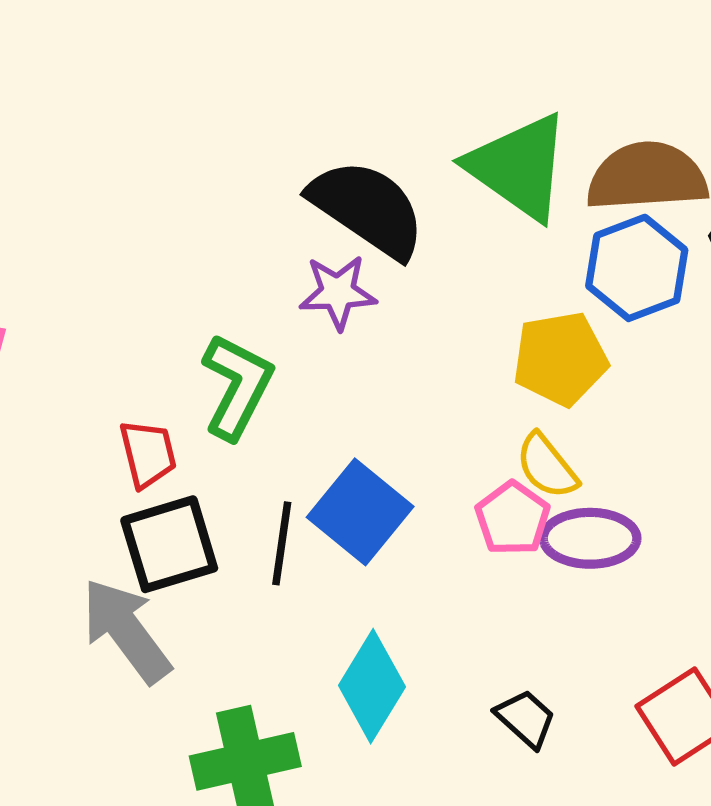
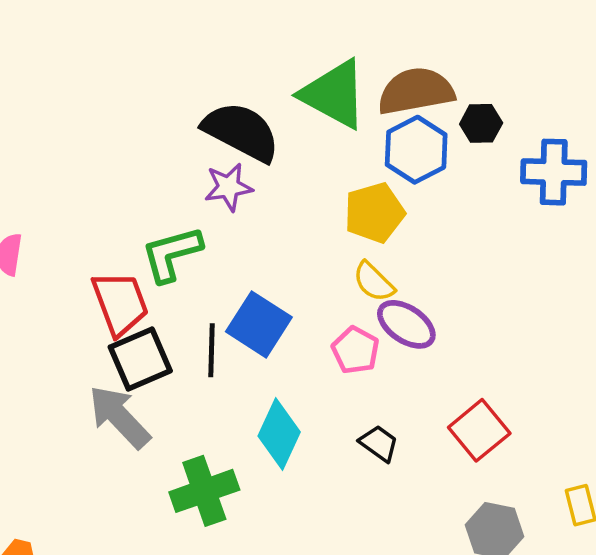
green L-shape: (237, 386) -> (172, 254), turned -126
red trapezoid: (148, 454) -> (120, 303), size x1.5
pink pentagon: (513, 518) -> (355, 350), moved
purple ellipse: (590, 538) -> (406, 324), turned 40

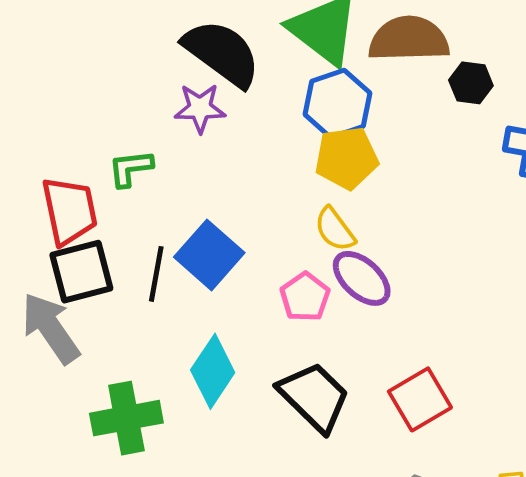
blue hexagon: (416, 150) -> (337, 104), moved
green L-shape: (172, 254) -> (131, 168), size x0.7
black trapezoid: (379, 443) -> (314, 397), size x1.8

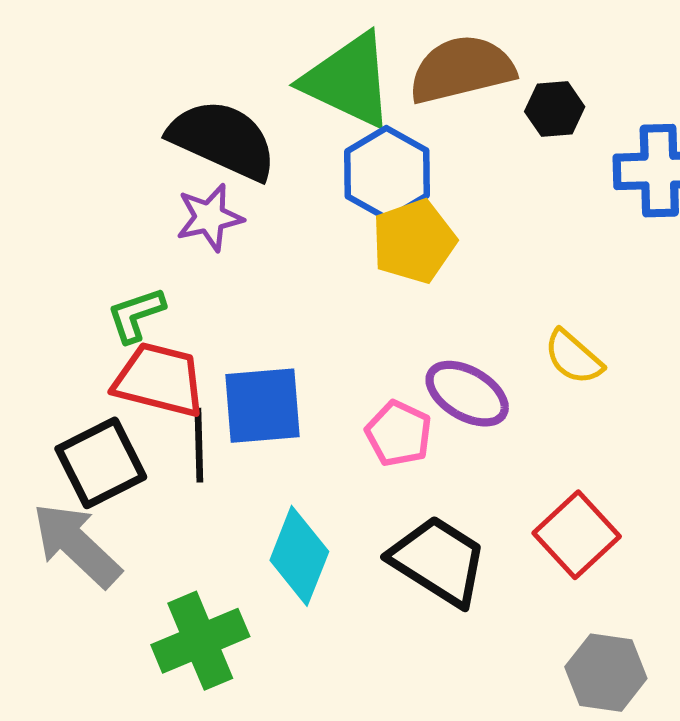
red trapezoid: (69, 211) -> (159, 380), moved, turned -52
yellow semicircle: (335, 229) -> (573, 357), moved
blue square: (209, 255) -> (263, 406), turned -34

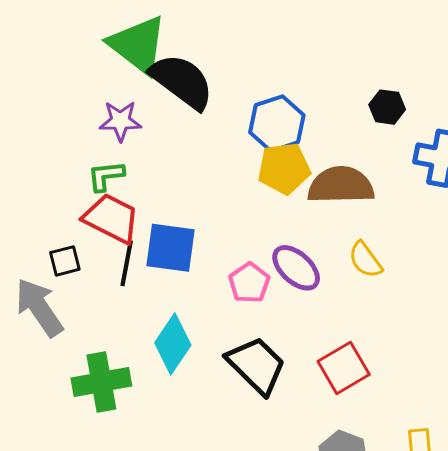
brown semicircle: (462, 69) -> (341, 185), moved
green triangle: (348, 80) -> (138, 45), moved
purple star: (210, 217) -> (120, 121), moved
black square: (101, 463) -> (65, 261), size x0.6

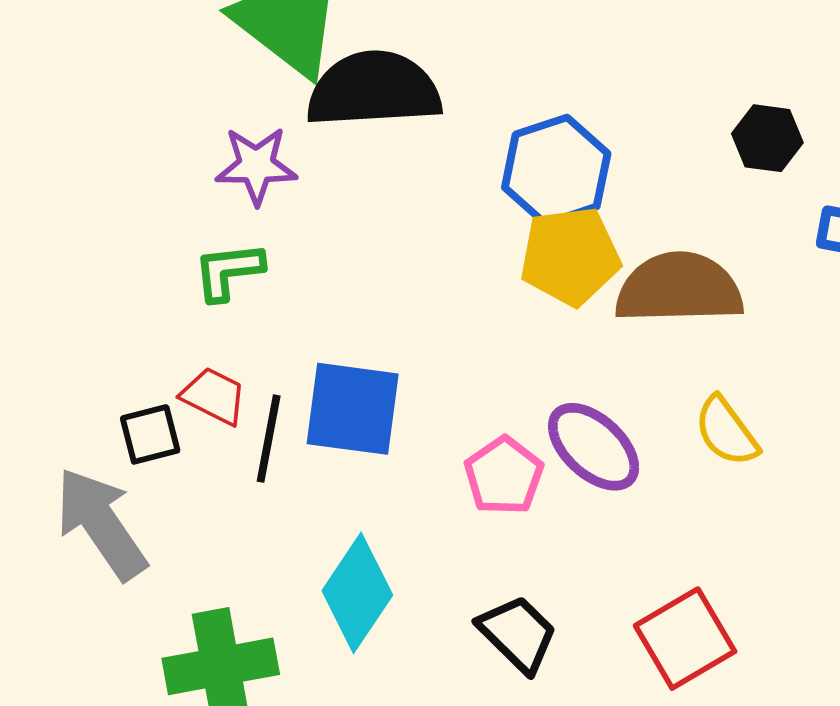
black semicircle: (182, 81) -> (374, 90), turned -40
red trapezoid: (111, 218) -> (214, 396), moved, size x0.6
black trapezoid: (256, 365) -> (518, 634), size x0.7

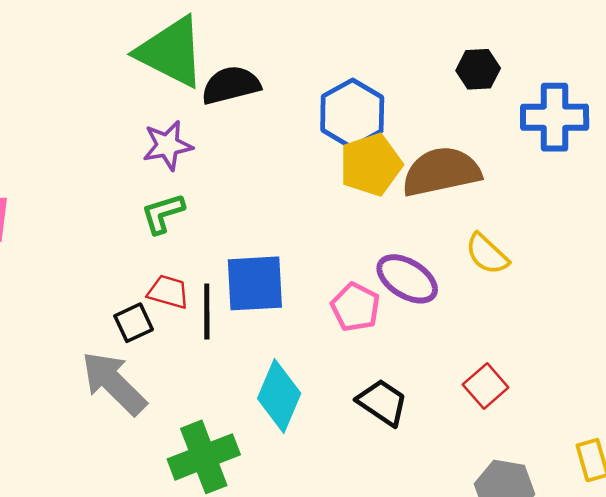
black semicircle: (374, 90) -> (231, 85), size x0.7
red square: (685, 639) -> (486, 386), size x0.7

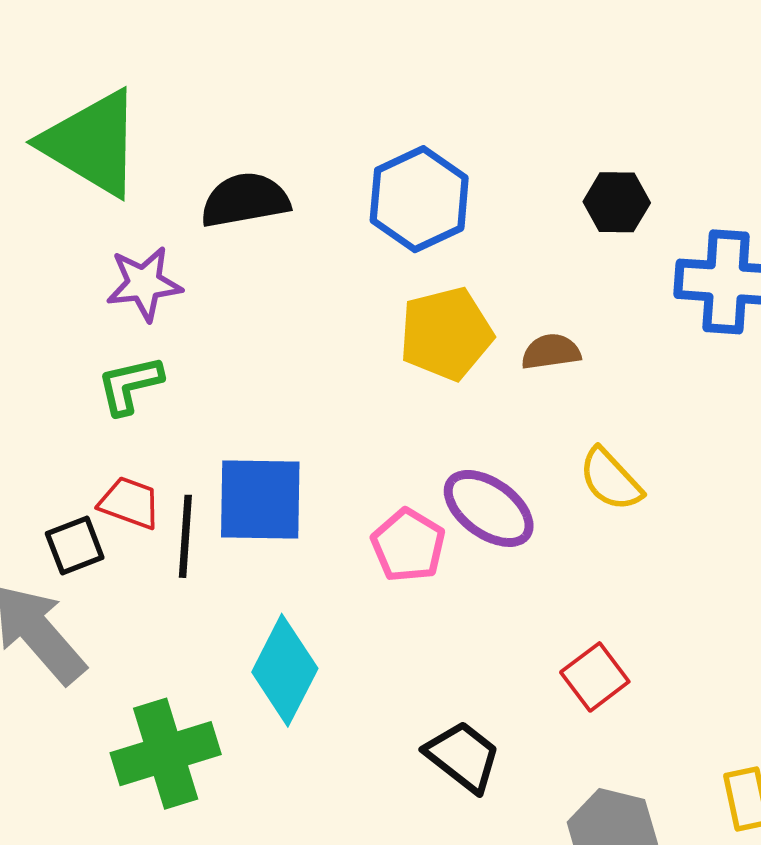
green triangle: (171, 52) -> (92, 143), moved
blue hexagon: (352, 114) -> (419, 199), moved
brown semicircle: (441, 172) -> (551, 352), size x0.5
black trapezoid: (382, 402) -> (463, 756), moved

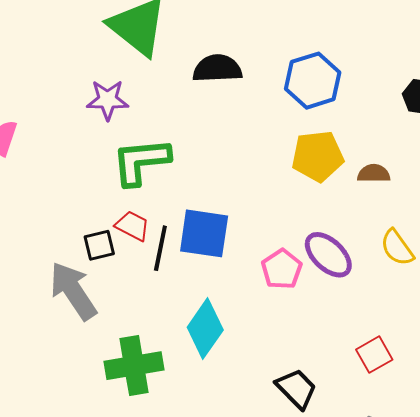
purple star: (144, 284) -> (108, 100), moved
green L-shape: (130, 385) -> (141, 161), size x1.6

